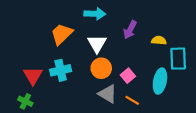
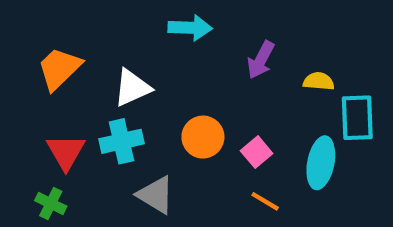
orange trapezoid: (62, 34) -> (59, 68), moved
white triangle: (97, 44) -> (132, 88), moved, turned 36
gray triangle: (108, 94) -> (156, 195), moved

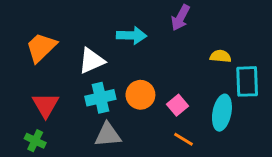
cyan arrow: (190, 28) -> (132, 35), moved
purple arrow: (261, 60) -> (180, 18), moved
cyan cross: (121, 141) -> (100, 98), moved
gray triangle: (156, 195) -> (108, 135), turned -36

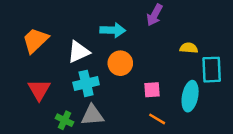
orange circle: (140, 95) -> (120, 63), moved
pink square: (177, 105) -> (152, 90), turned 36
green cross: (35, 141) -> (65, 120), moved

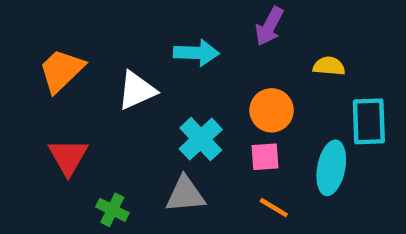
yellow semicircle: (189, 48) -> (329, 66), moved
orange circle: (120, 63) -> (272, 110), moved
cyan cross: (86, 83) -> (201, 139), moved, turned -30
gray triangle: (92, 115) -> (185, 194), moved

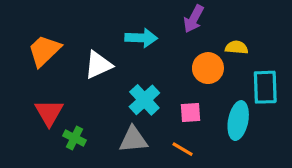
orange circle: (272, 110) -> (208, 68), moved
orange line: (274, 208) -> (183, 149), moved
green cross: (112, 210) -> (74, 138), moved

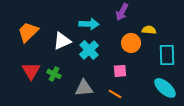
cyan cross: (144, 100) -> (89, 50), moved
cyan ellipse: (238, 121) -> (165, 88), moved, turned -60
green cross: (74, 138) -> (54, 74), moved

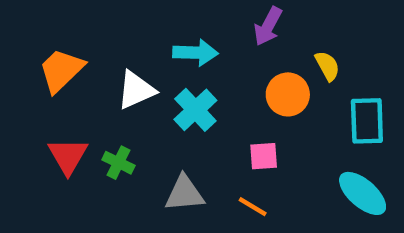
yellow semicircle: (149, 30) -> (327, 66), turned 56

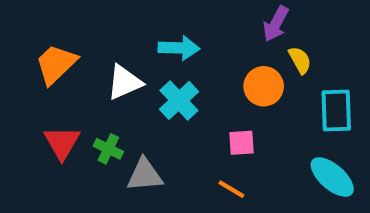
purple arrow: (268, 26) -> (276, 24), moved
gray triangle: (184, 193) -> (145, 175), moved

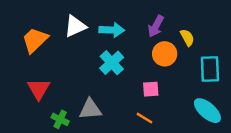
purple arrow: (276, 24) -> (156, 26), moved
white triangle: (125, 82) -> (75, 26), moved
green cross: (108, 149) -> (60, 119), moved

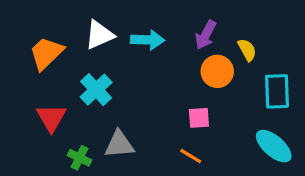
cyan cross: (112, 63) -> (96, 90), moved

